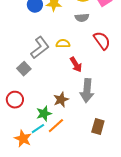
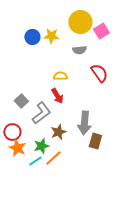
gray L-shape: (40, 48) -> (41, 113), moved
red arrow: (76, 65) -> (57, 96), moved
brown rectangle: (98, 127) -> (95, 141), moved
orange star: (23, 139) -> (17, 148), moved

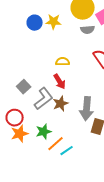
gray semicircle: (79, 50) -> (88, 30), moved
brown star: (58, 132) -> (61, 104), moved
orange star: (17, 148) -> (20, 134), turned 30
cyan line: (35, 161) -> (67, 151), moved

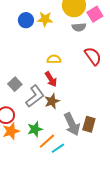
gray arrow: (87, 109) -> (72, 124), moved, turned -30

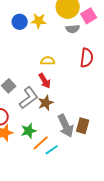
red semicircle: (93, 56) -> (87, 58), turned 42

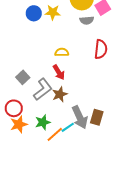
cyan line: (52, 150) -> (68, 127), moved

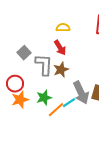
gray L-shape: (43, 89) -> (44, 65), turned -50

